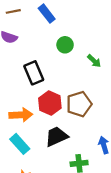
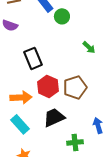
green circle: (65, 45) -> (62, 16), moved

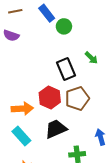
black rectangle: (33, 58) -> (66, 69), moved

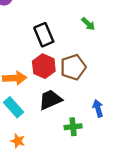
black rectangle: (66, 69) -> (44, 35), moved

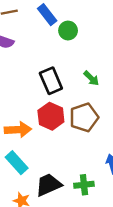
green arrow: (88, 24) -> (91, 78), moved
black trapezoid: (50, 100) -> (48, 185), moved

